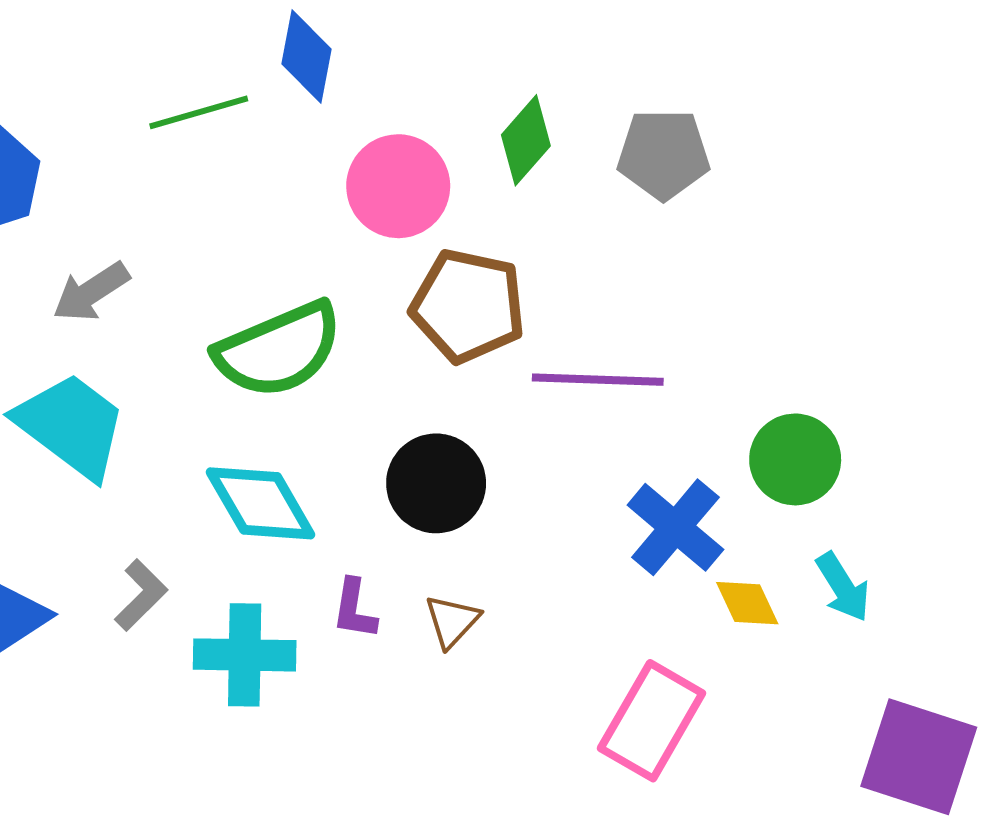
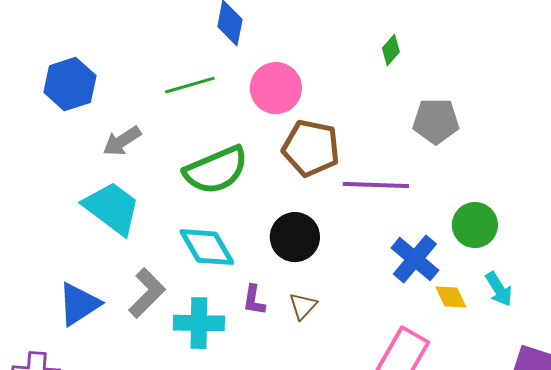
green line: (199, 112) -> (190, 85), moved
green diamond: (526, 140) -> (391, 50), moved, size x0.7
gray pentagon: (663, 154) -> (436, 121), moved
gray L-shape: (141, 595) -> (147, 293), size x1.4

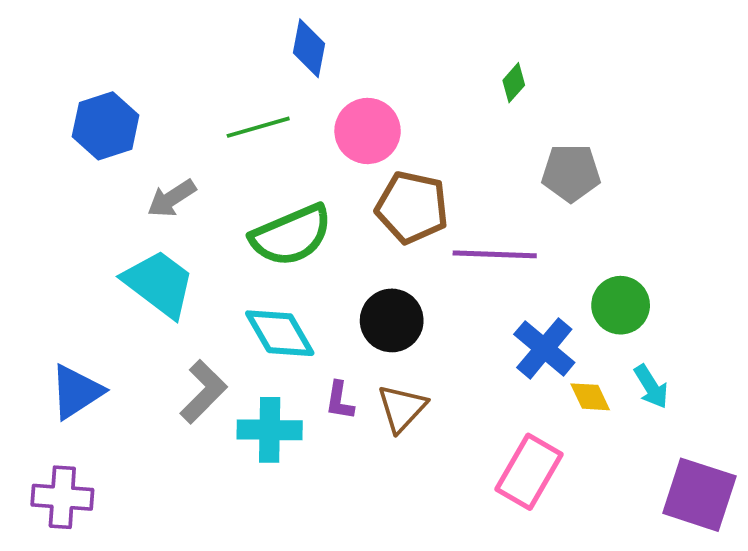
blue triangle: (79, 304) -> (76, 392), moved
brown triangle: (303, 306) -> (402, 408), size x1.4

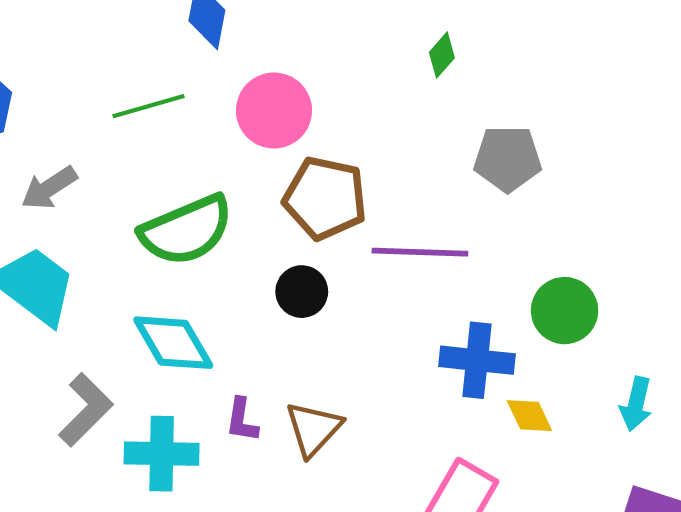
black circle: (392, 320) -> (302, 292), moved, size x0.7
blue cross: (544, 348) -> (477, 360), turned -34
cyan arrow: (651, 387) -> (636, 404), moved, turned 45

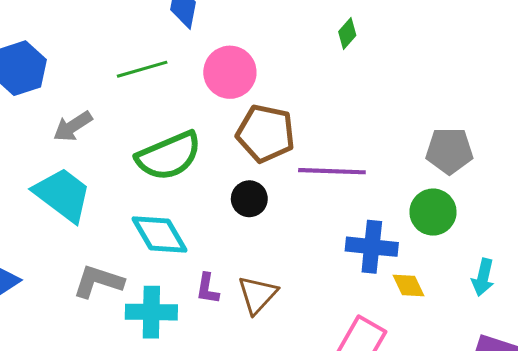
gray pentagon: (508, 159) -> (449, 151), moved
gray L-shape: (86, 410) -> (98, 281), turned -117

